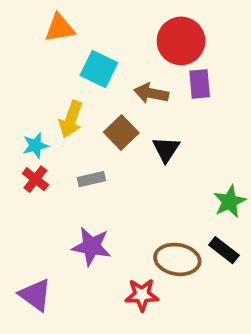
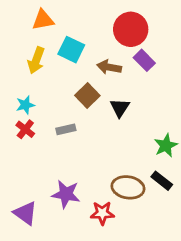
purple rectangle: (200, 84) -> (144, 60), turned -40
yellow arrow: (71, 119) -> (36, 60), moved
purple star: (91, 246) -> (66, 194), moved

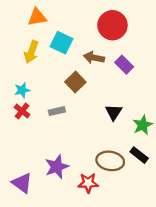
purple rectangle: (144, 60) -> (124, 65), moved
black triangle: (120, 108) -> (114, 112), moved
purple star: (66, 194) -> (57, 167), turned -30

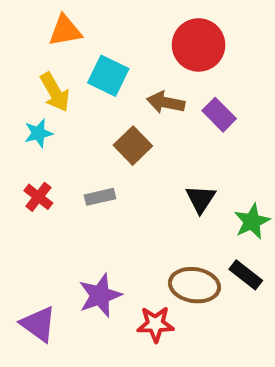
yellow arrow: (31, 52) -> (55, 92), turned -50
cyan star: (22, 90) -> (38, 133), moved

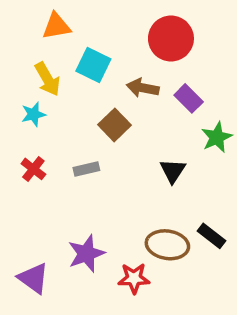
green star: (252, 221) -> (217, 137), moved

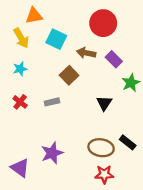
yellow arrow: (48, 79) -> (21, 38), moved
red star: (134, 278) -> (104, 174), moved

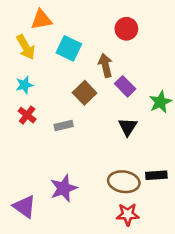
red circle: (103, 23) -> (126, 29), size x0.7
brown arrow: (86, 53) -> (105, 65), turned 66
purple rectangle: (114, 59) -> (125, 86), moved
red cross: (20, 102) -> (27, 115), moved
black rectangle: (128, 142) -> (156, 175), turned -42

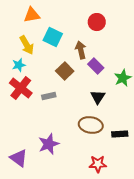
yellow arrow: (26, 47) -> (27, 45), moved
red cross: (27, 115) -> (21, 88), size x1.6
brown ellipse: (124, 182) -> (91, 125), moved

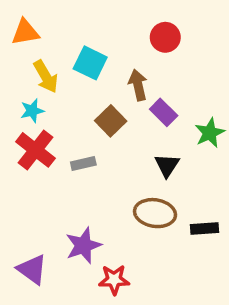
orange triangle: (32, 15) -> (25, 32), moved
red star: (98, 164) -> (114, 280), moved

